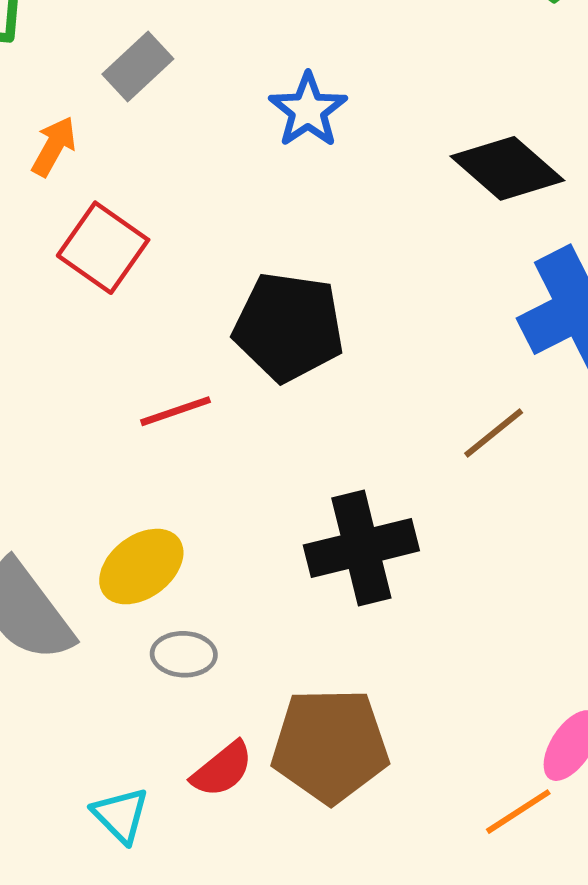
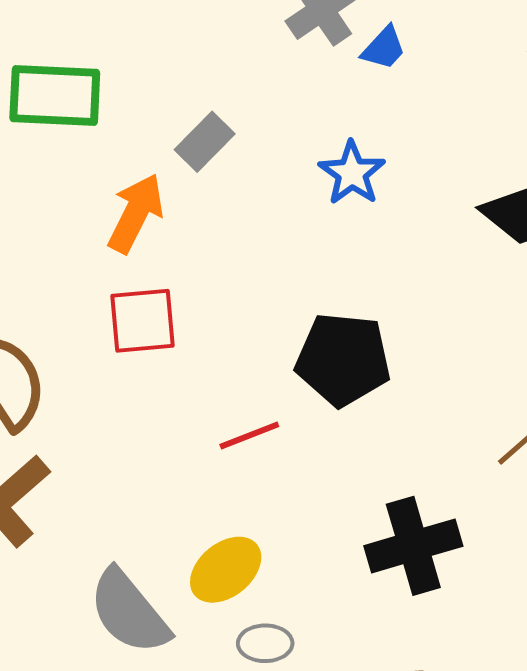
orange arrow: (54, 146) -> (136, 213), size x1.5
red square: (103, 248) -> (142, 321), moved, turned -38

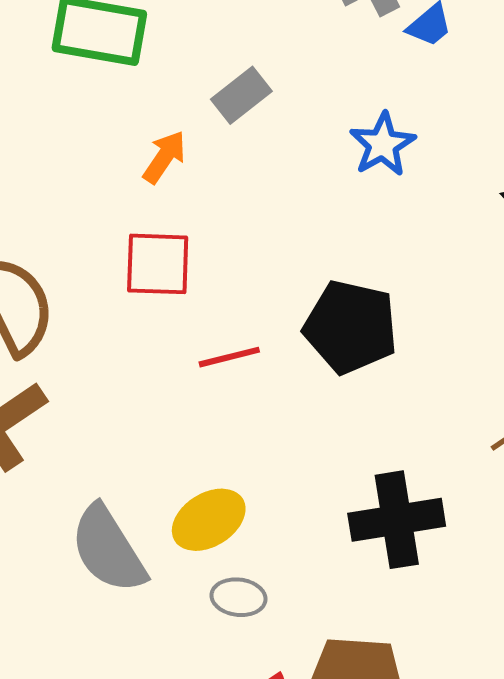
orange arrow: (136, 213) -> (164, 157), size x0.7
red line: (249, 435) -> (229, 357), moved

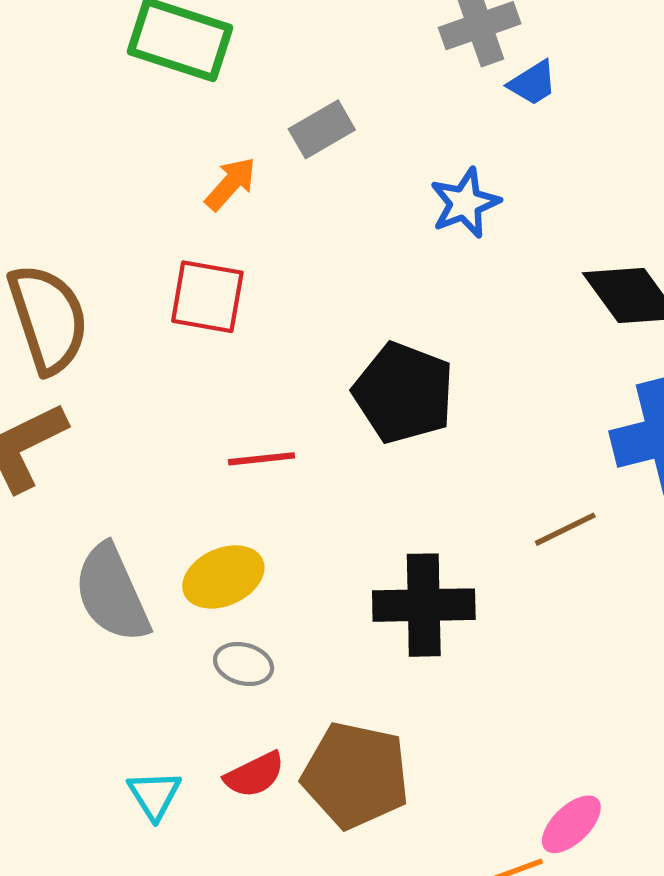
red line: (229, 357) -> (261, 459), moved

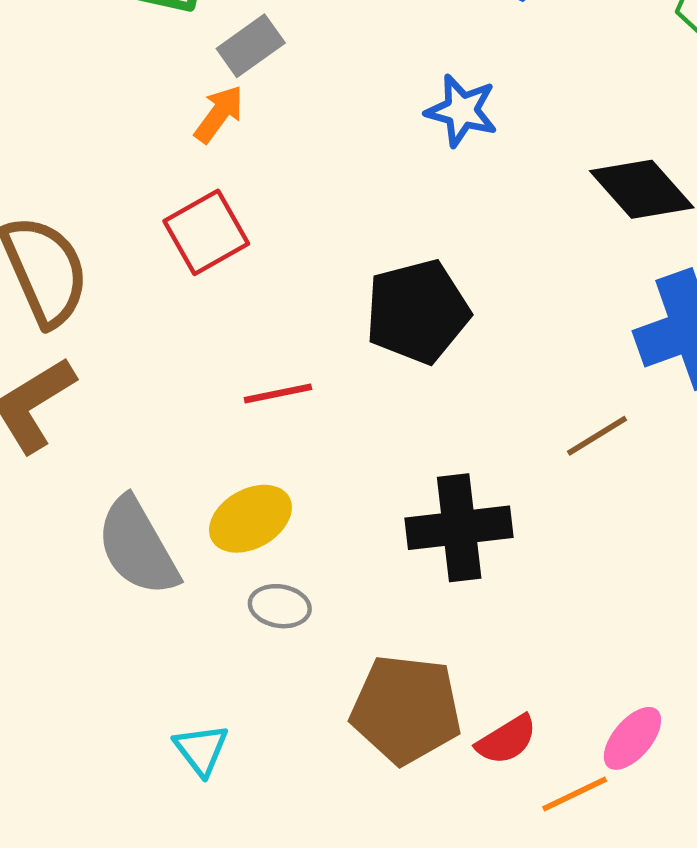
gray rectangle: (322, 129) -> (251, 46), moved
blue star: (465, 203) -> (462, 111), turned -30
red square: (207, 297) -> (206, 232), turned -34
black pentagon: (404, 393) -> (417, 312), turned -30
red semicircle: (255, 775) -> (507, 740), moved

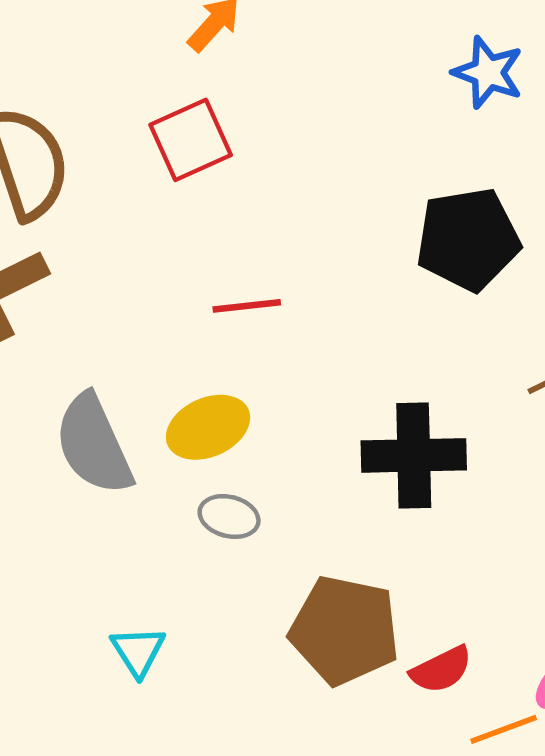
blue star: (462, 111) -> (488, 72), moved
black pentagon: (417, 312) -> (468, 239), moved

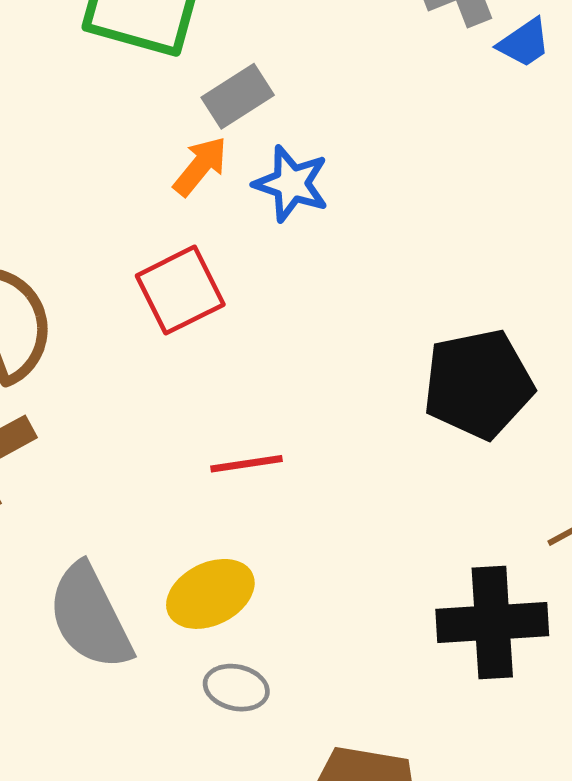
blue star: (488, 72) -> (291, 184), moved
black cross: (414, 455) -> (492, 622), moved

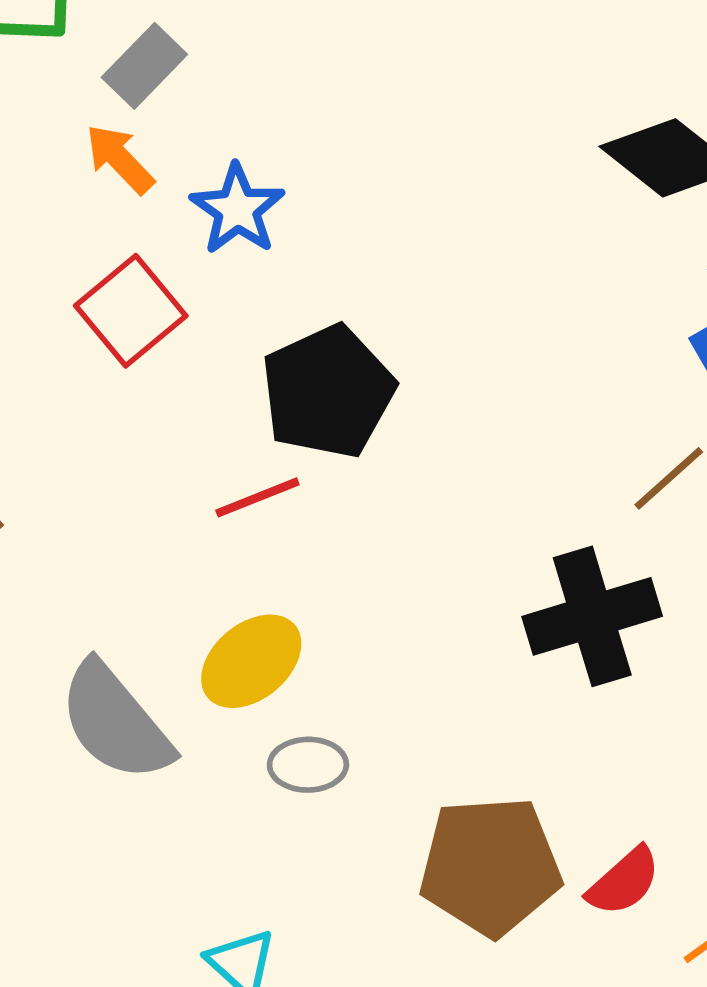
orange arrow: (200, 166) -> (120, 159), turned -70
blue star: (291, 184) -> (237, 209), moved, turned 30
black pentagon: (478, 384) -> (328, 392), moved

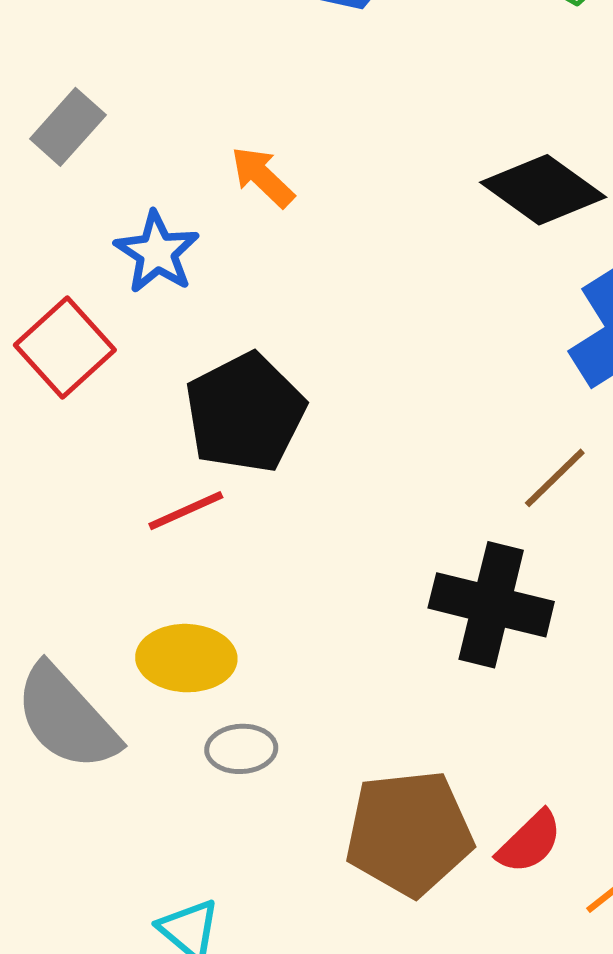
orange arrow: (120, 159) -> (263, 177), moved
black cross: (592, 616) -> (491, 605), turned 33
yellow ellipse: (251, 661) -> (186, 658), turned 44

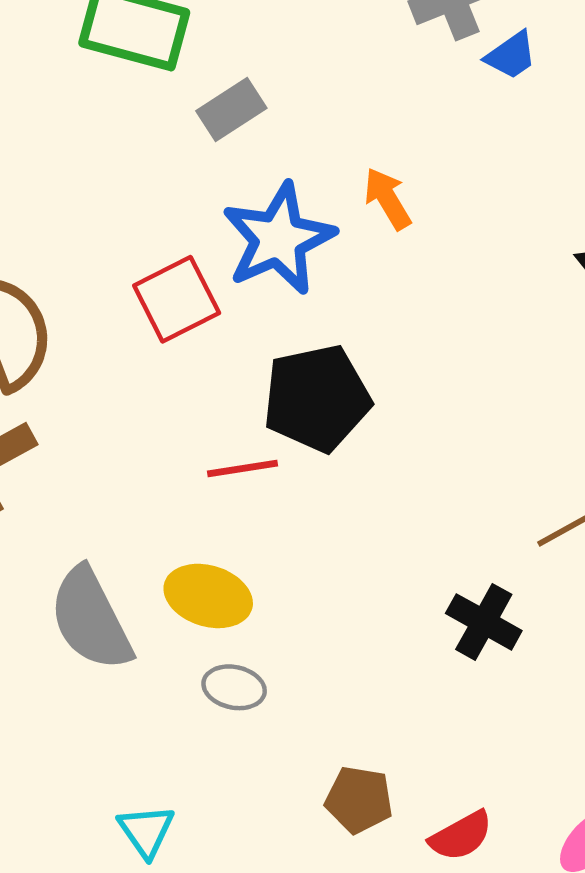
blue star: (157, 252) -> (279, 239), size x1.5
black cross: (491, 605) -> (484, 622), size x0.7
brown pentagon: (409, 833) -> (359, 800), size x0.6

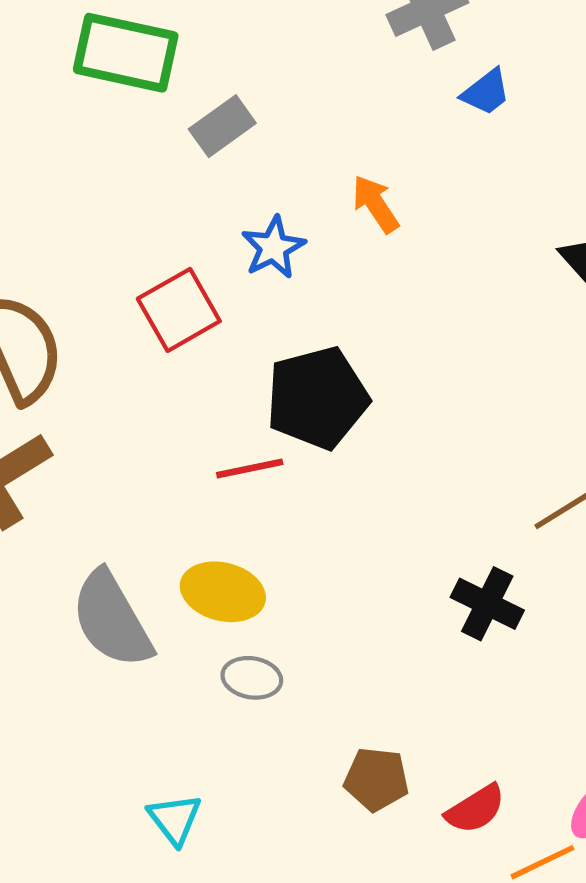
blue trapezoid: (511, 55) -> (486, 92), moved
blue star: (279, 239) -> (273, 247), size x0.6

